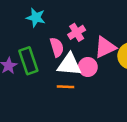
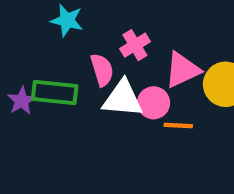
green rectangle: (28, 61) -> (55, 93), turned -65
orange line: (66, 87) -> (178, 125), moved

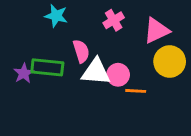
pink cross: (135, 45) -> (114, 20), moved
pink triangle: (182, 70) -> (156, 31), moved

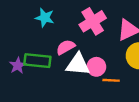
pink cross: (114, 20) -> (93, 21), size x1.5
pink semicircle: (81, 51) -> (66, 47), turned -102

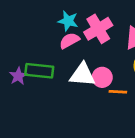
cyan star: (45, 18) -> (68, 21), moved
pink semicircle: (66, 47) -> (69, 41), moved

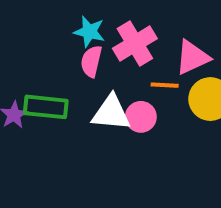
pink semicircle: (69, 41) -> (91, 61), turned -48
orange line: (118, 92) -> (165, 85), moved

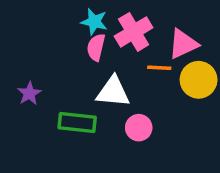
green rectangle: (46, 107) -> (77, 123), moved
pink circle: (141, 117) -> (139, 128), moved

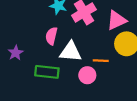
pink semicircle: (96, 47) -> (51, 36), moved
orange line: (159, 68) -> (101, 61), moved

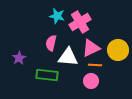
pink triangle: (116, 20) -> (91, 48), moved
pink circle: (87, 75) -> (91, 81), moved

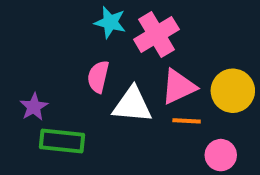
green rectangle: (47, 75) -> (62, 141), moved
pink circle: (91, 81) -> (221, 155), moved

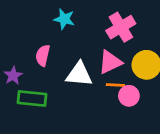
pink cross: (156, 34) -> (121, 27), moved
pink semicircle: (98, 77) -> (43, 55), moved
pink circle: (221, 155) -> (129, 96), moved

